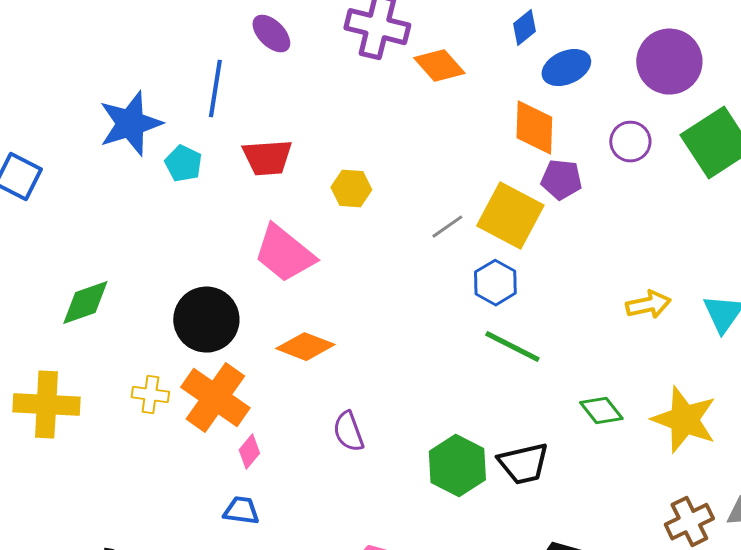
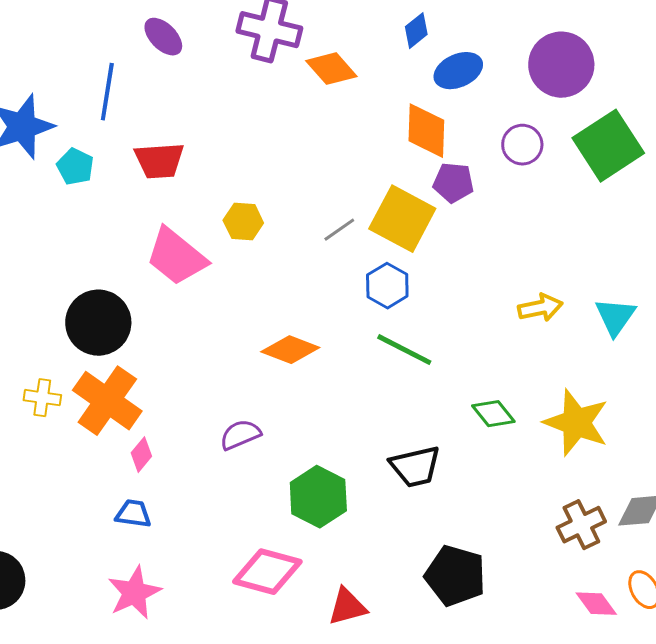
yellow hexagon: (351, 189) -> (243, 222), moved
orange diamond: (305, 347) -> (290, 350), moved
purple semicircle: (348, 432) -> (240, 435), turned 87
green hexagon: (457, 466) -> (318, 497), moved

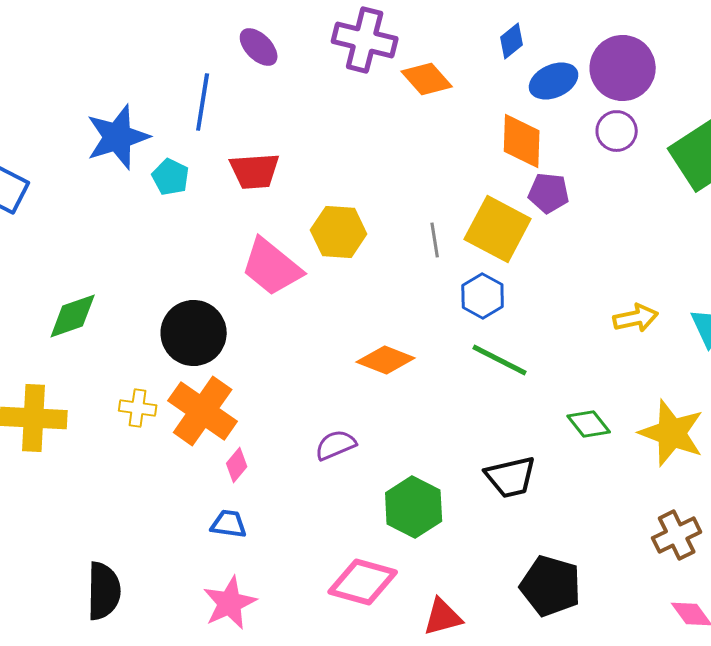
purple circle: (561, 65) -> (623, 68), moved
purple circle: (522, 145) -> (617, 131), moved
yellow hexagon: (243, 222) -> (339, 232), size x1.4
gray line: (339, 230) -> (435, 240), turned -64

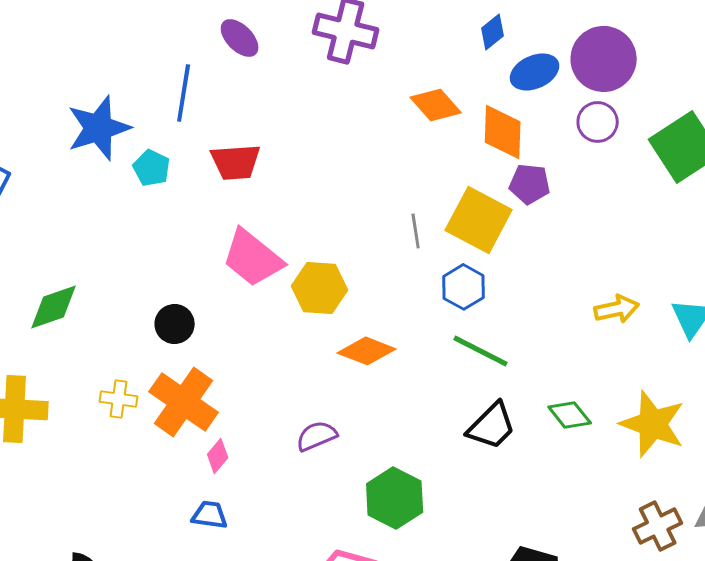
orange diamond: (427, 79) -> (436, 105), moved
yellow hexagon: (339, 232) -> (320, 288), moved
black circle: (194, 333) -> (175, 324), size x0.6
black trapezoid: (511, 477) -> (492, 426), moved, turned -32

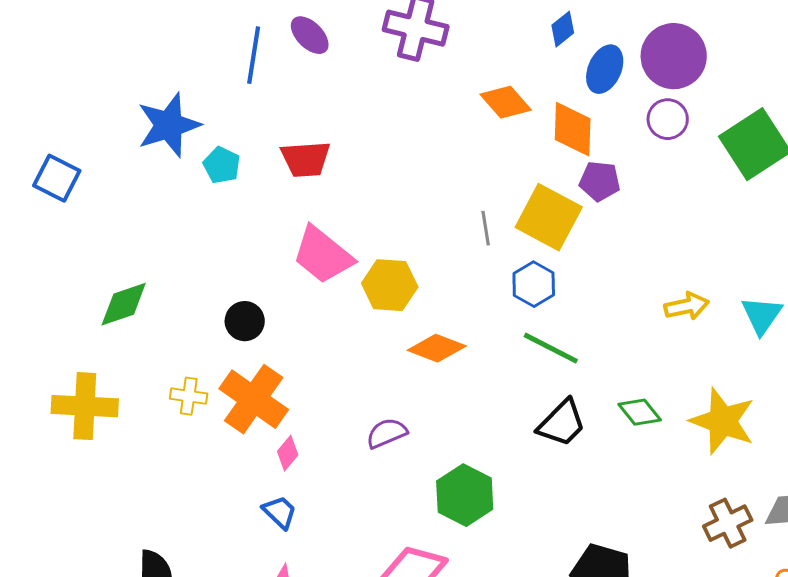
blue ellipse: (535, 72) -> (605, 69), turned -42
blue line: (184, 93) -> (254, 55), moved
blue trapezoid: (210, 515) -> (280, 512), turned 36

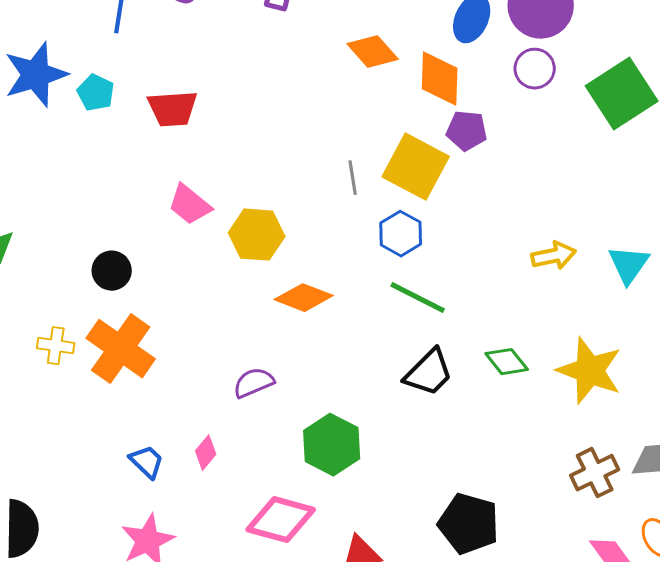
cyan pentagon: (222, 165) -> (96, 93), moved
pink trapezoid: (323, 255) -> (190, 205), size x0.7
pink diamond: (288, 453) -> (206, 453), moved

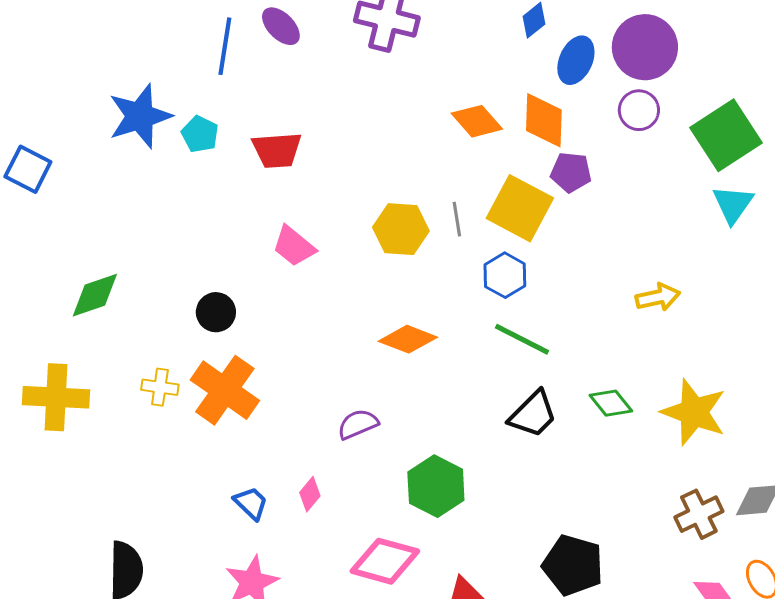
orange diamond: (373, 52) -> (477, 121), moved
yellow hexagon: (257, 235) -> (401, 229), moved
cyan triangle: (629, 265) -> (733, 204), moved

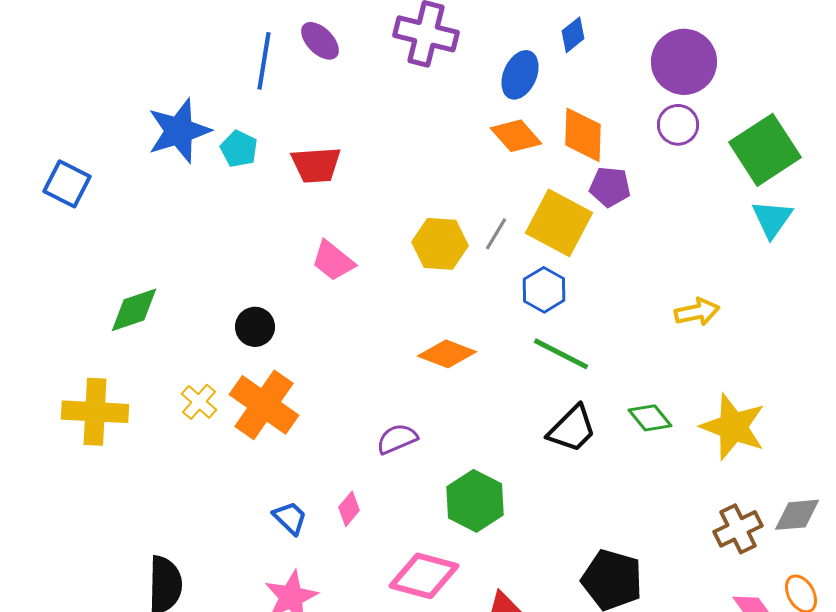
blue ellipse: (576, 60) -> (520, 75), moved
gray line: (457, 219) -> (496, 234), turned 40
yellow cross: (160, 387) -> (199, 402), turned 33

